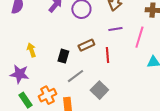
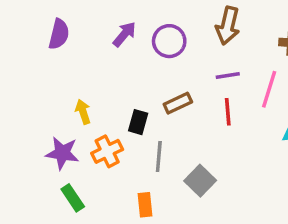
red line: (107, 55) -> (228, 112), moved
gray line: (75, 76) -> (159, 157), turned -48
orange cross: (47, 95) -> (107, 151), moved

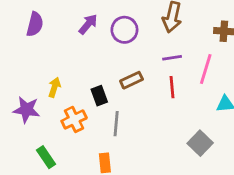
yellow arrow: (83, 112) -> (54, 87), turned 36
black rectangle: (138, 122) -> (99, 96), turned -36
purple star: (62, 153) -> (26, 110), moved
gray square: (200, 181) -> (200, 143), moved

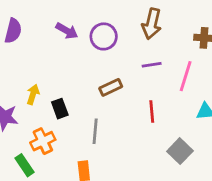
purple arrow: (88, 24) -> (67, 31), turned 80
red line: (172, 87) -> (152, 111), moved
black rectangle: (99, 96) -> (60, 109), moved
orange cross: (74, 119) -> (43, 141), moved

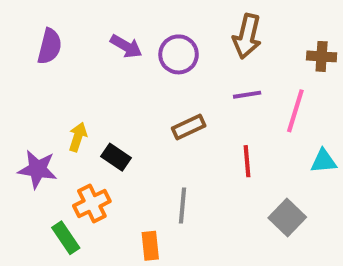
black rectangle: (60, 109) -> (116, 157), turned -36
gray line: (95, 131) -> (183, 206), moved

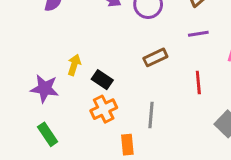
orange cross: (92, 203) -> (104, 109), moved
green rectangle: (66, 238) -> (48, 134), moved

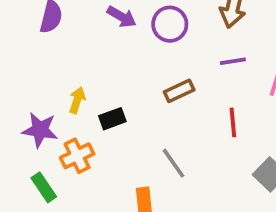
black rectangle: (102, 80) -> (112, 119), turned -54
orange cross: (104, 109) -> (77, 156), moved
gray line: (151, 115) -> (174, 163), turned -40

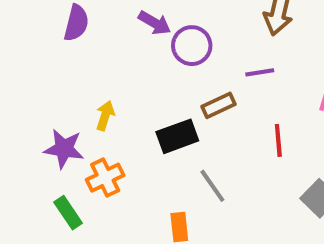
purple circle: (170, 24) -> (192, 46), moved
purple line: (233, 61) -> (260, 72), moved
black rectangle: (112, 119) -> (177, 136), moved, size x1.4

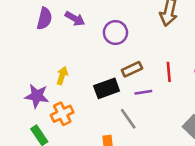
purple arrow: (155, 23) -> (75, 19), moved
purple line: (260, 72) -> (143, 92), moved
red line: (278, 140) -> (169, 72), moved

